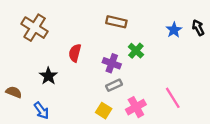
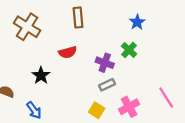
brown rectangle: (116, 22) -> (78, 17), moved, turned 72
blue star: (174, 30) -> (137, 22), moved
red semicircle: (75, 53) -> (68, 52), turned -120

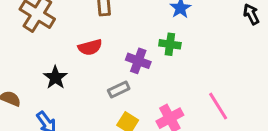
green cross: (129, 50) -> (170, 44), turned -35
gray rectangle: (107, 85) -> (119, 89), moved

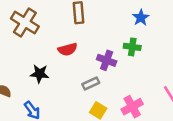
black star: (55, 77) -> (40, 74), turned -30

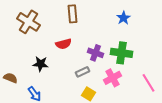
green cross: (132, 47) -> (122, 53), moved, size x1.5
pink cross: (132, 107) -> (112, 78), moved

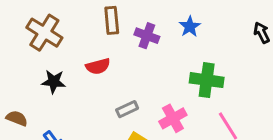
purple cross: (96, 53) -> (147, 36), moved
green cross: (122, 53) -> (207, 80), moved
black star: (40, 64) -> (54, 82), moved

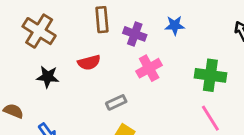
blue star: (190, 27) -> (175, 25), turned 30
green cross: (207, 80) -> (210, 75), moved
pink cross: (173, 118) -> (149, 68), moved

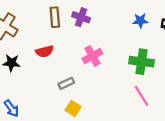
blue star: (175, 25) -> (140, 21), moved
purple cross: (135, 34) -> (81, 17), moved

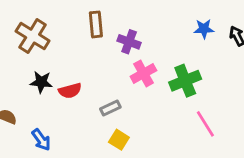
purple cross: (81, 17) -> (129, 42), moved
red semicircle: (45, 51) -> (70, 91), moved
green cross: (141, 62) -> (185, 81), moved, turned -30

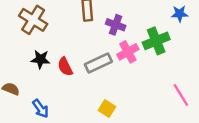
green cross: (185, 81) -> (156, 41), moved
red semicircle: (70, 91) -> (65, 67), turned 78
gray rectangle: (110, 108) -> (98, 63), moved, size x1.5

